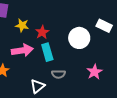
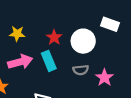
red star: (42, 32) -> (54, 37), moved
gray semicircle: (58, 74) -> (81, 70), moved

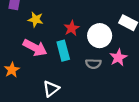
pink arrow: (20, 62) -> (35, 48), turned 35
pink star: (104, 78) -> (118, 58), moved

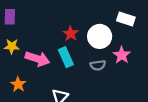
yellow star: (36, 19) -> (12, 46), moved

